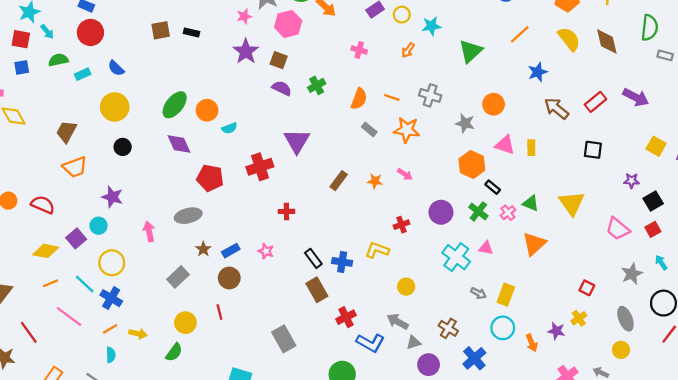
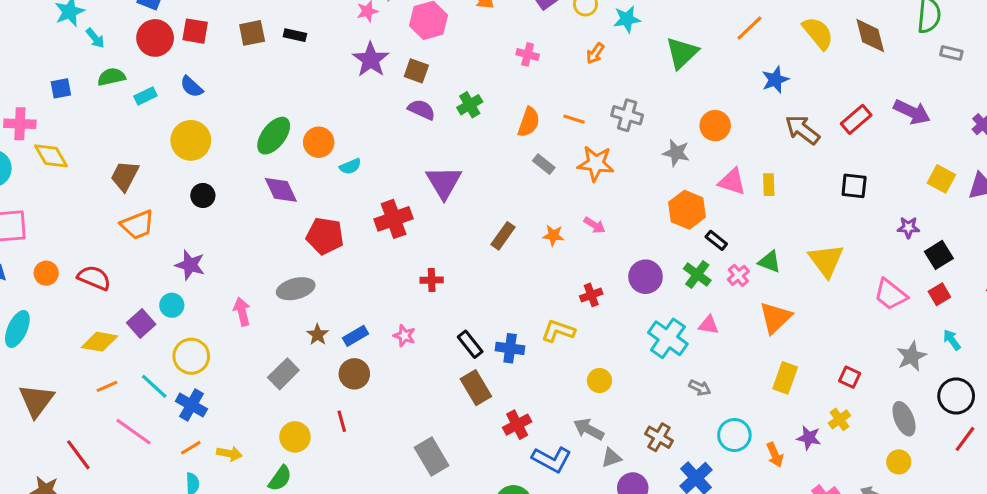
red square: (21, 39) -> (195, 31), moved
yellow rectangle: (506, 295) -> (785, 378), moved

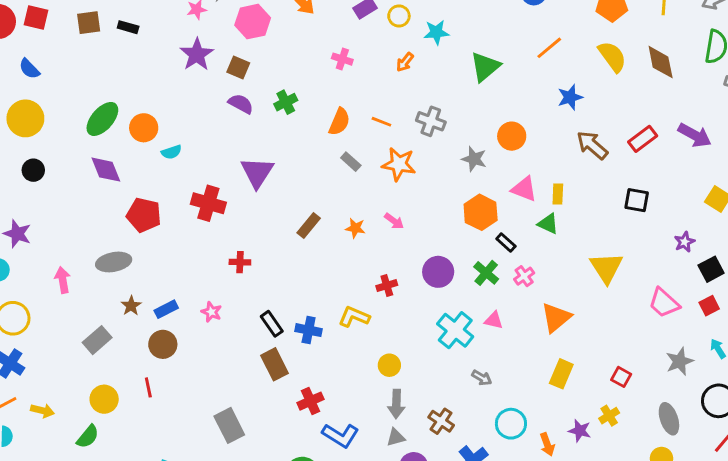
red cross: (394, 219) -> (208, 203), turned 32
purple star: (908, 227) -> (684, 242), turned -30
green triangle: (770, 262) -> (548, 224), moved
gray arrow: (589, 429) -> (396, 404), moved, turned -120

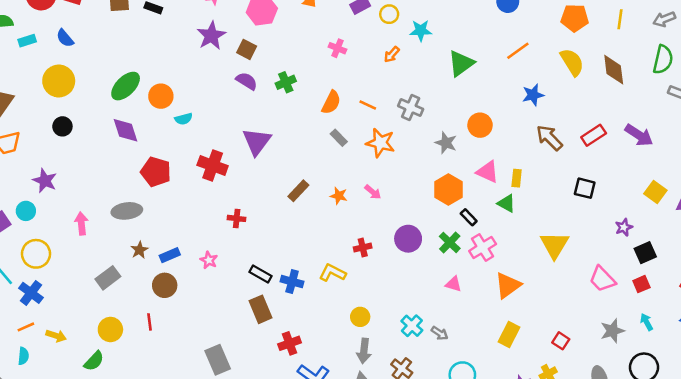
pink cross: (524, 276) -> (483, 247), size x1.5
black rectangle: (272, 324) -> (261, 274), turned -30
cyan cross: (455, 330) -> (412, 326), moved, size x0.7

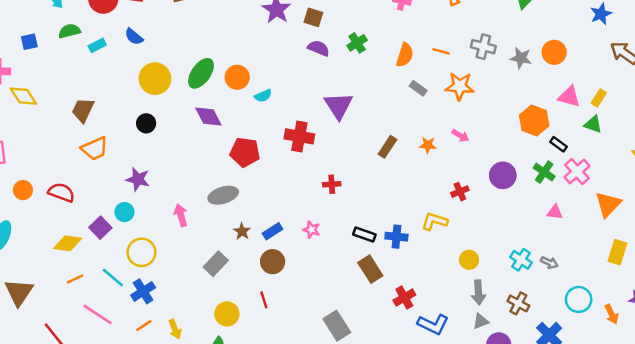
yellow circle: (59, 81) -> (155, 79), moved
gray star: (446, 143) -> (521, 58), moved
yellow rectangle: (517, 178) -> (599, 98), turned 36
blue cross: (31, 293) -> (143, 291), turned 30
yellow arrow: (56, 336) -> (175, 329), turned 60

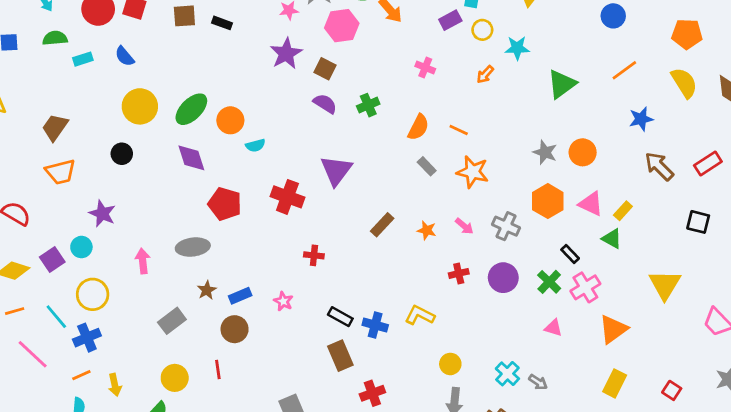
gray cross: (483, 47) -> (506, 226), moved
orange hexagon: (534, 120) -> (548, 201), moved
red cross: (460, 192) -> (459, 273), moved

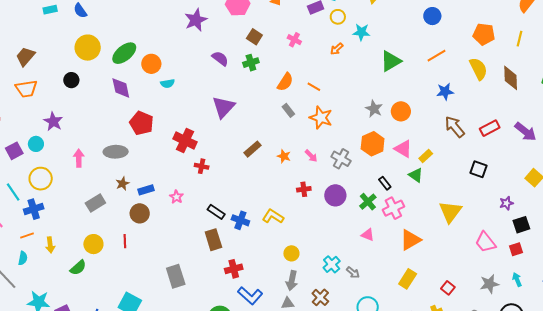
brown square: (325, 69) -> (254, 37), moved
red cross: (287, 197) -> (185, 140), moved

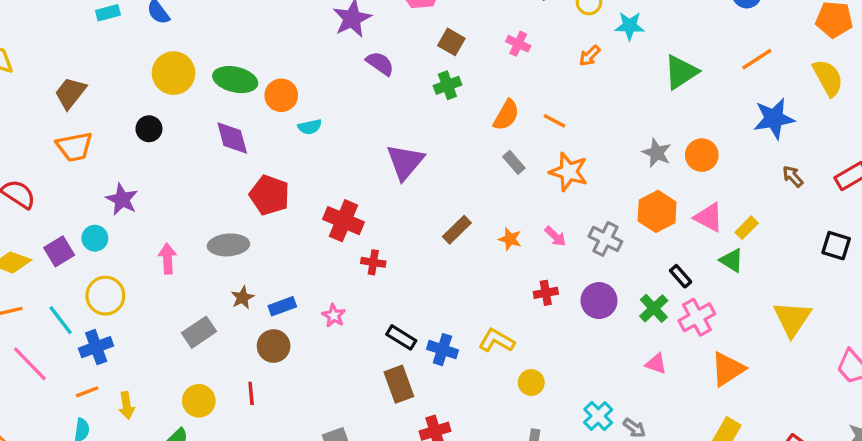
green ellipse: (124, 53) -> (235, 80), turned 55
purple semicircle: (220, 59) -> (380, 63), moved
blue star: (445, 92) -> (774, 119), size x1.4
brown arrow: (455, 127) -> (793, 176), size x0.6
yellow circle: (291, 253) -> (531, 382), moved

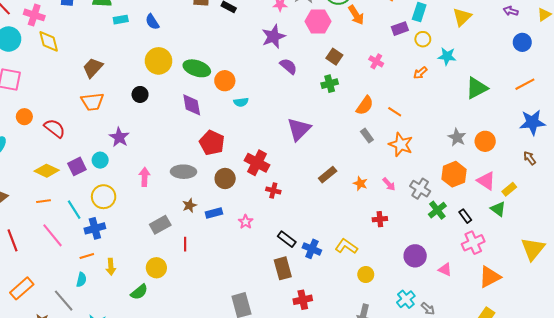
brown arrow: (793, 176) -> (530, 158), moved
purple circle: (599, 301) -> (415, 256), moved
green cross: (654, 308) -> (437, 210), moved
brown circle: (274, 346) -> (225, 178), moved
red line: (251, 393) -> (185, 244), moved

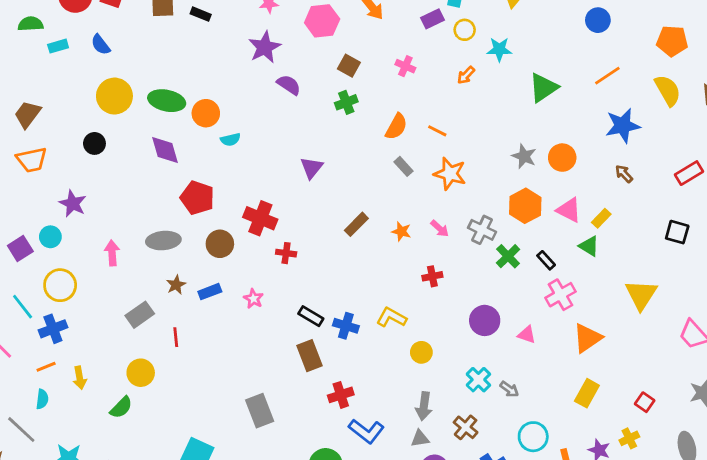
purple triangle: (299, 129) -> (312, 168), size x0.7

